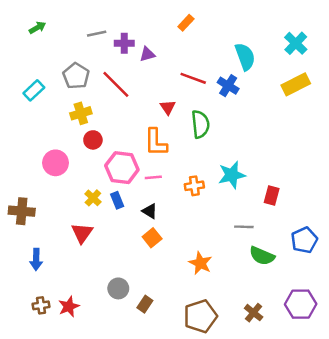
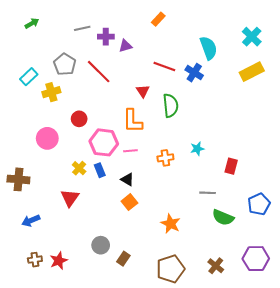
yellow cross: (81, 113) -> (51, 92), moved
cyan star: (232, 175) -> (197, 149), size x0.6
blue arrow: (36, 259) -> (31, 221), turned 66

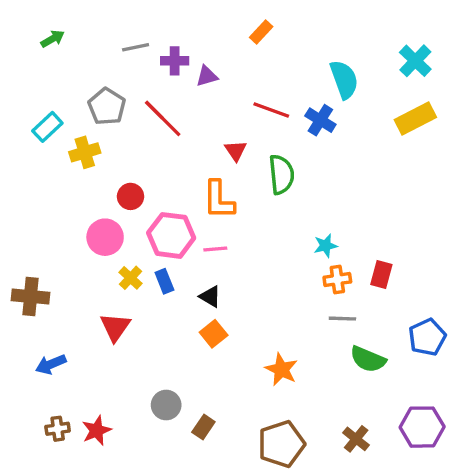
pink circle: (47, 138) -> (105, 237), moved
orange cross: (165, 158) -> (337, 280), moved

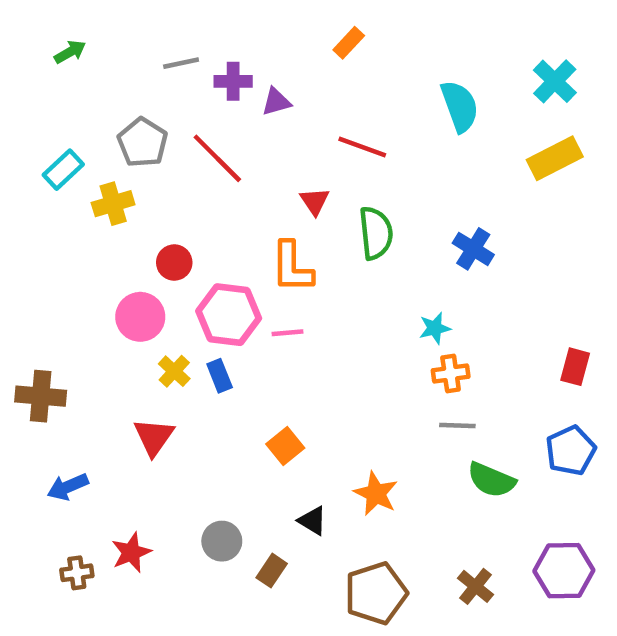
blue cross: (320, 120) -> (473, 249), moved
red rectangle: (381, 274) -> (575, 367), moved
black triangle: (210, 296) -> (312, 521), moved
red star: (97, 430) -> (131, 552), moved

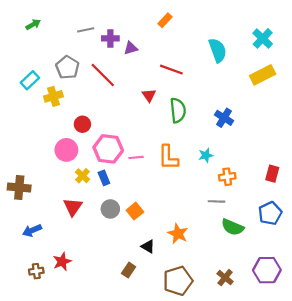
orange L-shape: (292, 267) -> (168, 157), moved
orange cross: (451, 373) -> (227, 177), moved
gray circle: (222, 541) -> (110, 209), moved

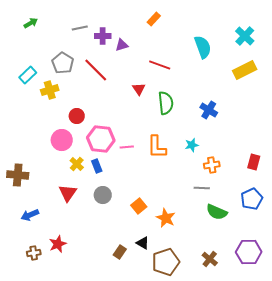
orange square: (135, 211) -> (139, 206), moved
black triangle: (148, 246) -> (143, 243), moved

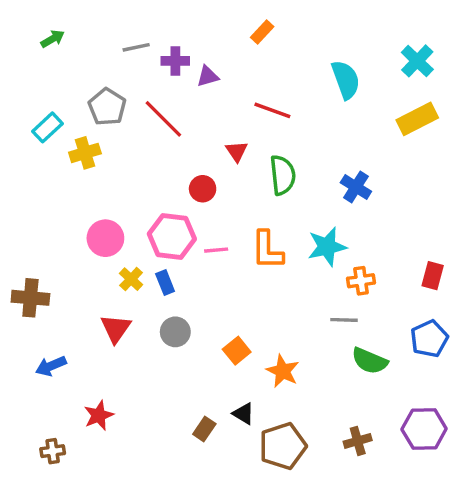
red circle: (77, 116) -> (203, 189), moved
cyan star: (192, 145) -> (327, 247), size x1.6
brown cross: (34, 253) -> (53, 451), moved
brown cross: (210, 259) -> (358, 441), turned 35

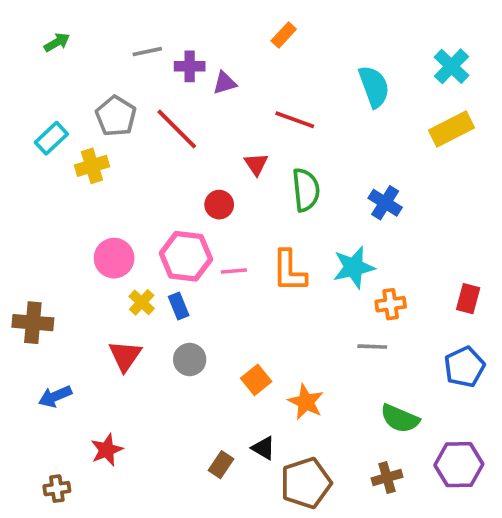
green semicircle: (370, 361) -> (400, 419), moved

